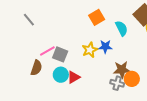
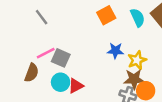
gray line: (29, 20) -> (42, 17), moved
cyan semicircle: (122, 28) -> (138, 18), moved
yellow star: (90, 50) -> (137, 60), moved

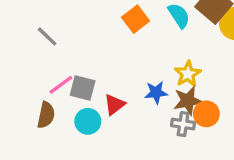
blue star: (115, 51) -> (156, 92), moved
red triangle: (76, 86) -> (114, 104), moved

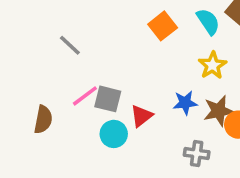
yellow star: (188, 74) -> (213, 65), moved
brown semicircle: (46, 115) -> (43, 120), moved
gray cross: (183, 124) -> (197, 153), moved

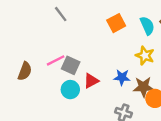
gray line: (70, 45) -> (61, 14), moved
yellow star: (213, 65) -> (145, 56), turned -30

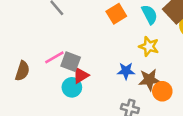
red triangle: (91, 81) -> (81, 75), moved

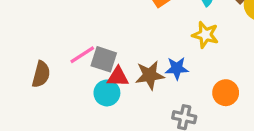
red triangle: (81, 75) -> (118, 77), turned 36
brown star: (149, 80) -> (150, 75), moved

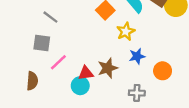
yellow star: (205, 35) -> (126, 31), moved, turned -30
gray square: (104, 59) -> (42, 43), moved
blue star: (177, 68) -> (137, 56), moved

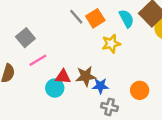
gray line: (50, 17) -> (76, 17), moved
gray square: (42, 43) -> (25, 38), turned 30
blue star: (137, 56) -> (100, 86), moved

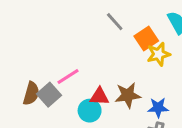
orange square: (95, 18) -> (146, 38), moved
gray square: (25, 38) -> (49, 95), moved
blue star: (100, 86) -> (158, 108), moved

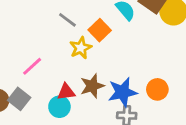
yellow star: (159, 54) -> (81, 48), moved
pink line: (68, 77) -> (32, 66), moved
blue star: (158, 108) -> (122, 92), size x1.5

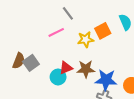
gray line: (67, 20) -> (68, 13), moved
pink line: (32, 66) -> (56, 32), moved
red triangle: (66, 92) -> (66, 68), turned -32

